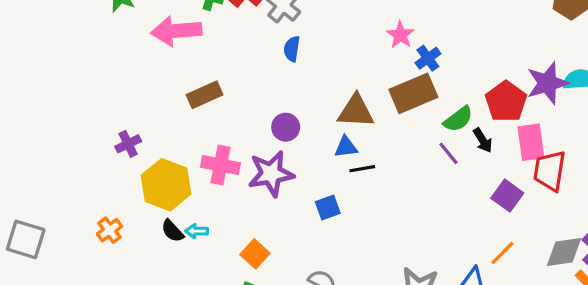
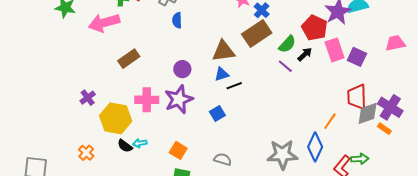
black arrow: (483, 140) -> (305, 54), turned -91
red trapezoid: (550, 171) -> (357, 97), moved
purple square: (507, 196) -> (357, 57), moved

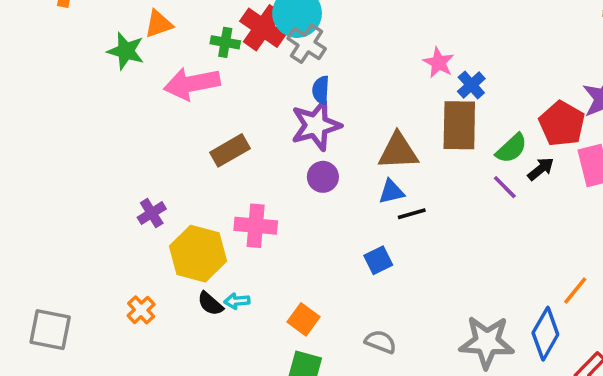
brown rectangle: (257, 34) -> (459, 125), turned -60
purple star: (179, 99) -> (316, 125), moved

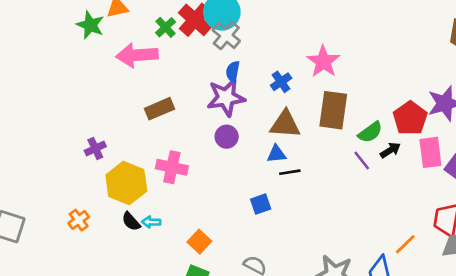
green cross: (225, 42) -> (166, 27), turned 30
pink star: (439, 63) -> (323, 61), size x1.4
blue cross: (471, 85) -> (281, 82), moved

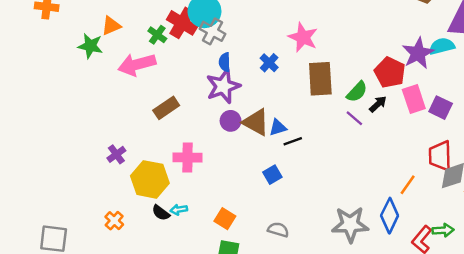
brown triangle: (285, 124) -> (256, 122), moved, turned 36

